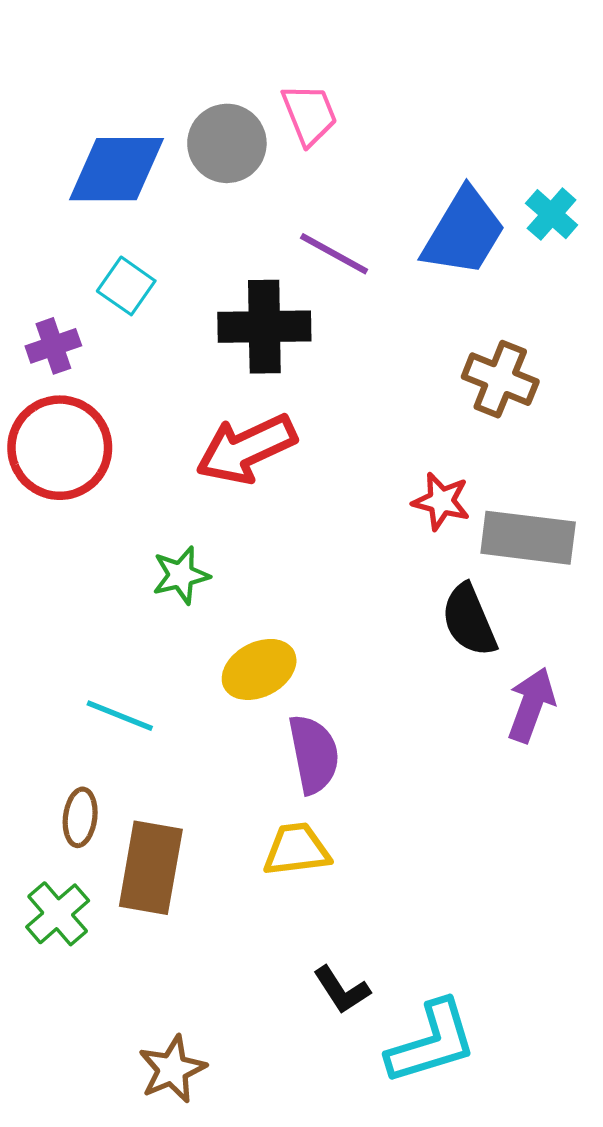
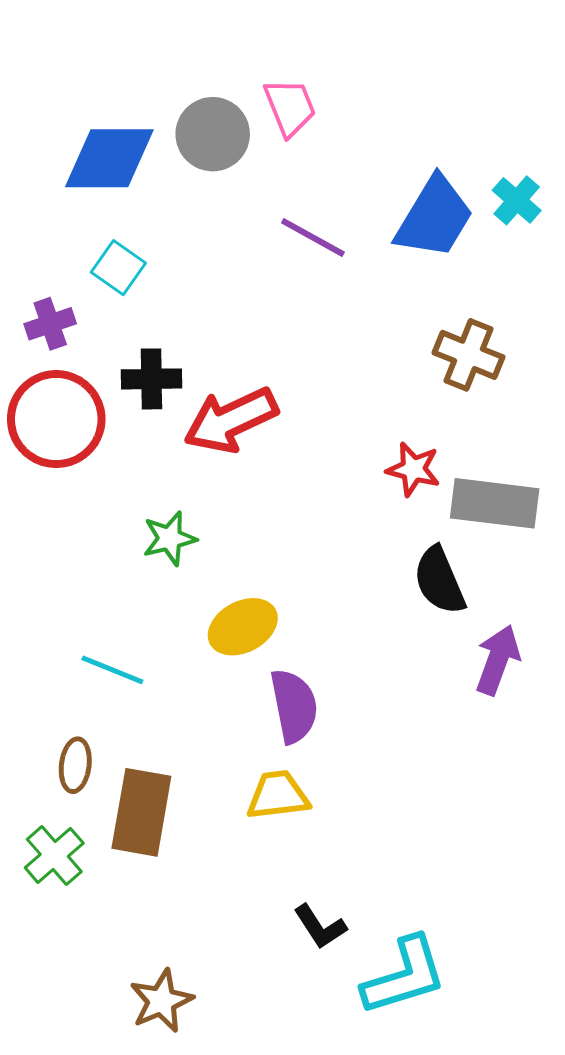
black cross: (264, 327) -> (151, 379), moved, size x0.7

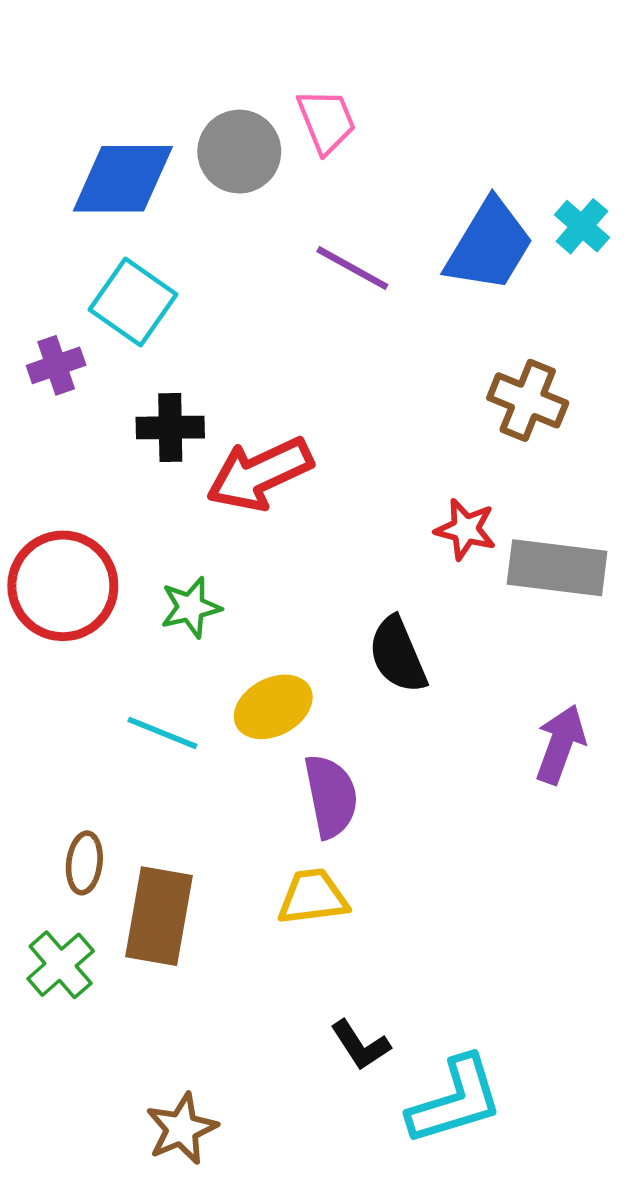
cyan square: (118, 268) -> (133, 302), size x1.4
red circle: (56, 419) -> (63, 586), moved
black semicircle: (439, 581) -> (398, 655), moved
cyan line: (112, 670) -> (162, 733), moved

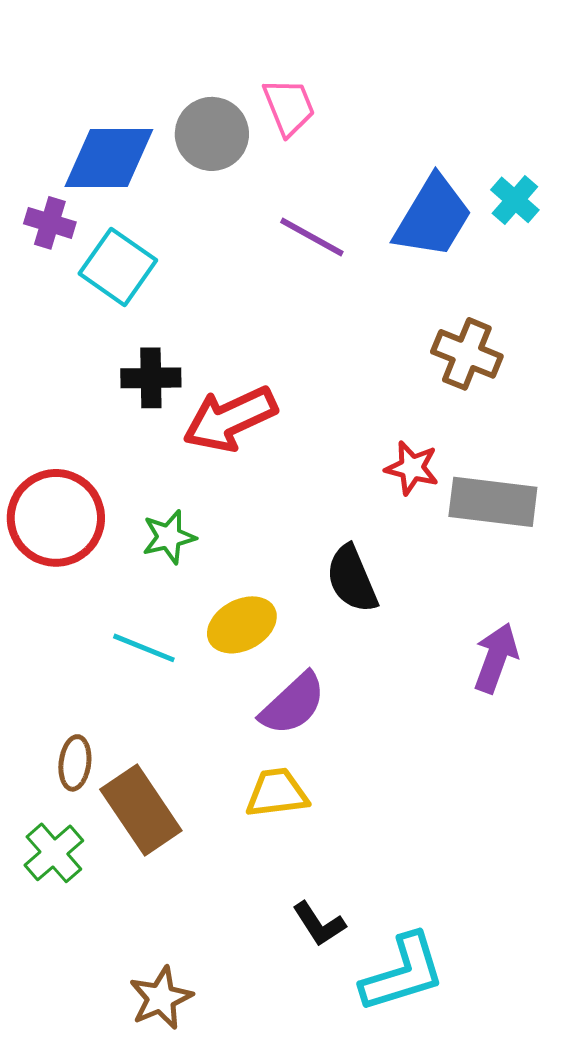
purple cross: (56, 365) -> (50, 223), moved, turned 36
purple semicircle: (331, 796) -> (293, 704), turned 58
brown rectangle: (159, 916) -> (141, 810), turned -44

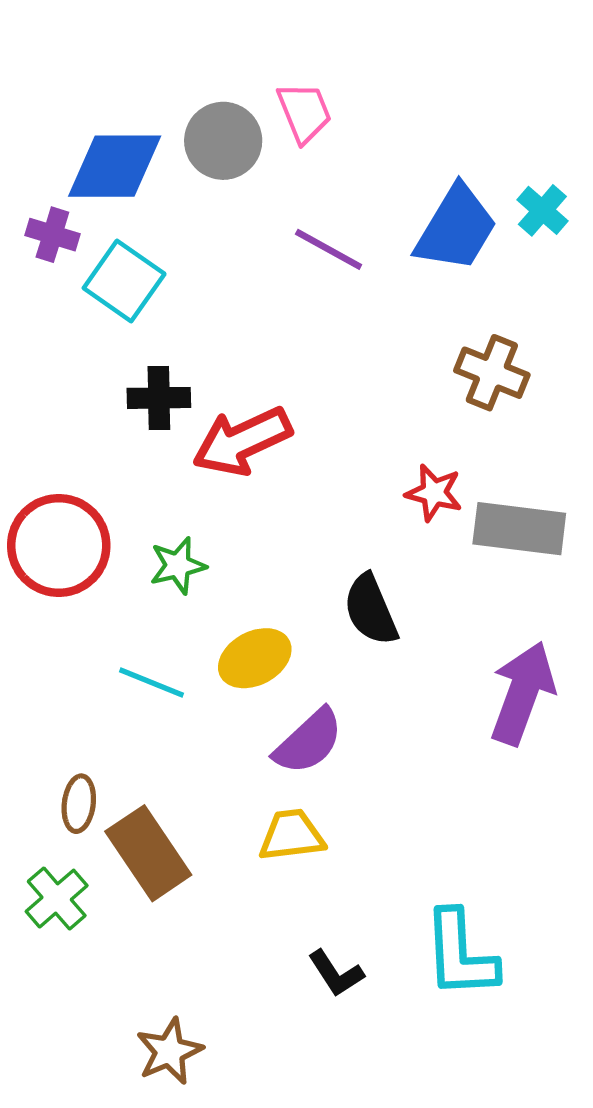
purple arrow: (496, 658) -> (522, 693), size x1.4
cyan L-shape: (403, 973) -> (460, 954), moved, turned 104

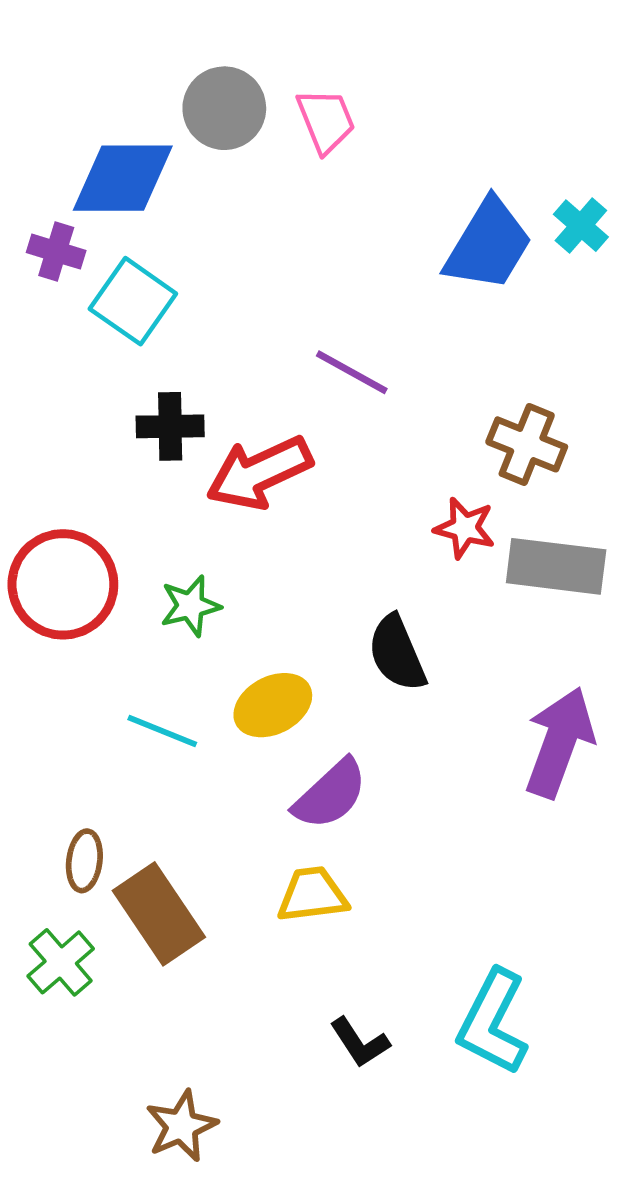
gray circle: (223, 141) -> (224, 108), moved
purple line: (329, 249) -> (352, 372), moved
brown cross: (492, 373) -> (527, 444), moved
cyan L-shape: (460, 954) -> (493, 1022), turned 30

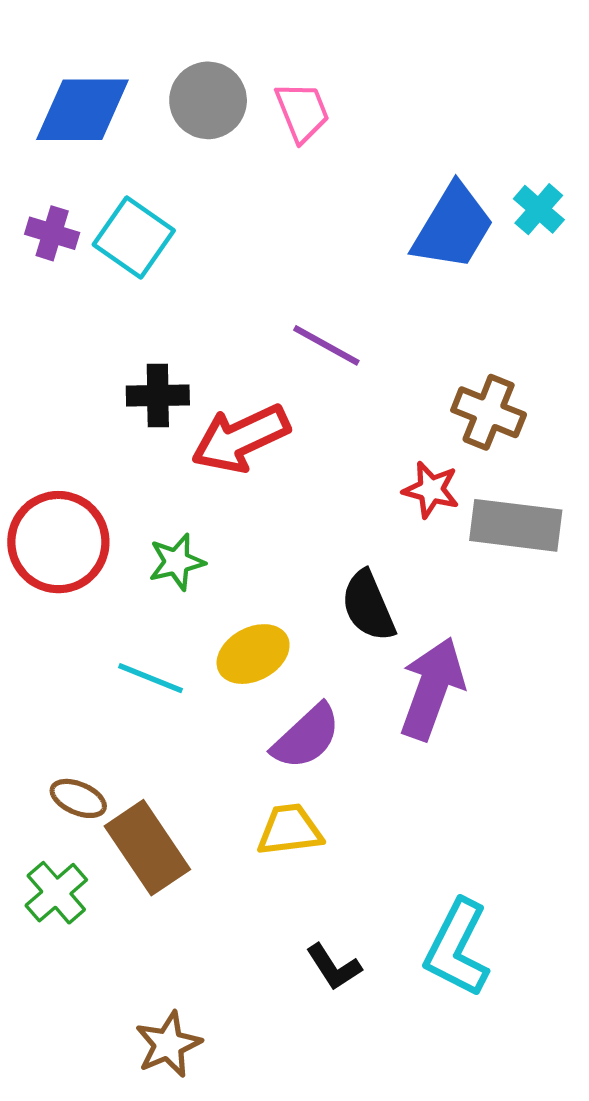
blue diamond: (123, 178) -> (82, 110), moved
cyan square: (133, 301) -> (134, 237), moved
purple arrow: (559, 742) -> (432, 689), moved
brown ellipse: (84, 861) -> (78, 798), turned -74

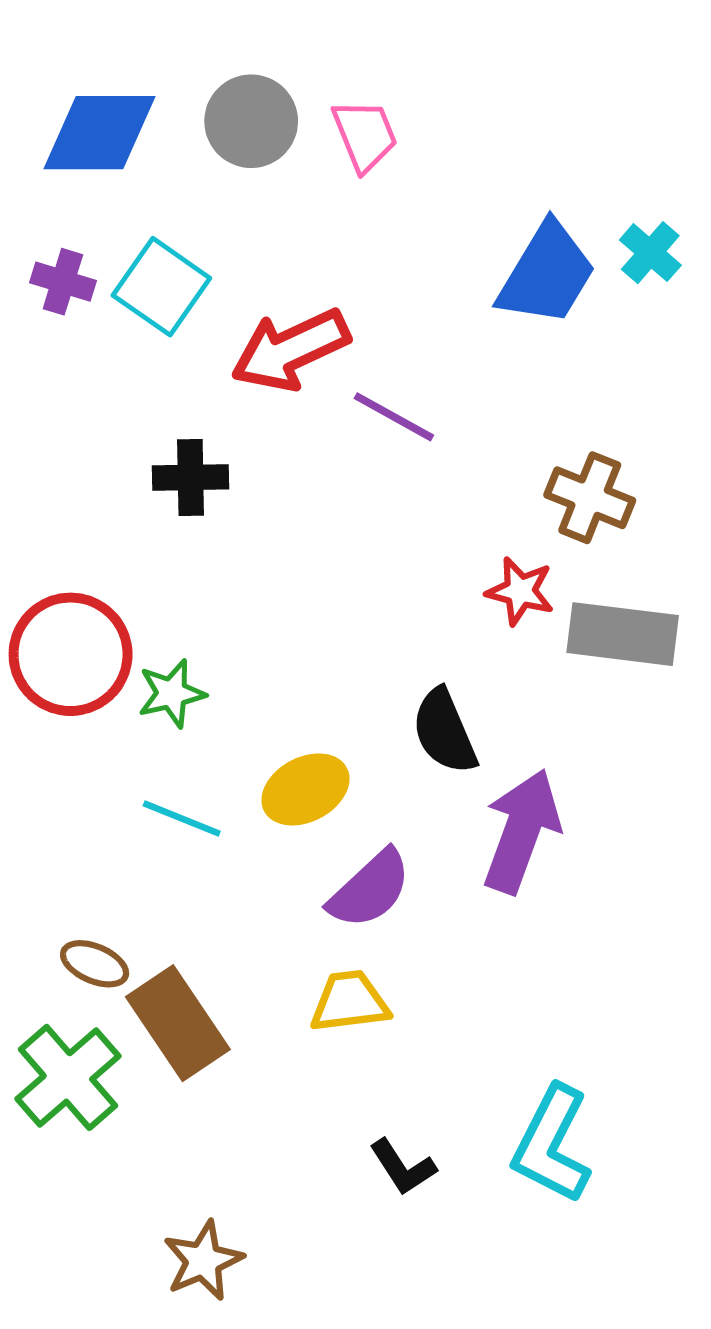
red arrow: (240, 438) -> (290, 350), moved
green star: (177, 562) -> (172, 693), moved
green cross: (56, 893) -> (68, 1077), size x1.4

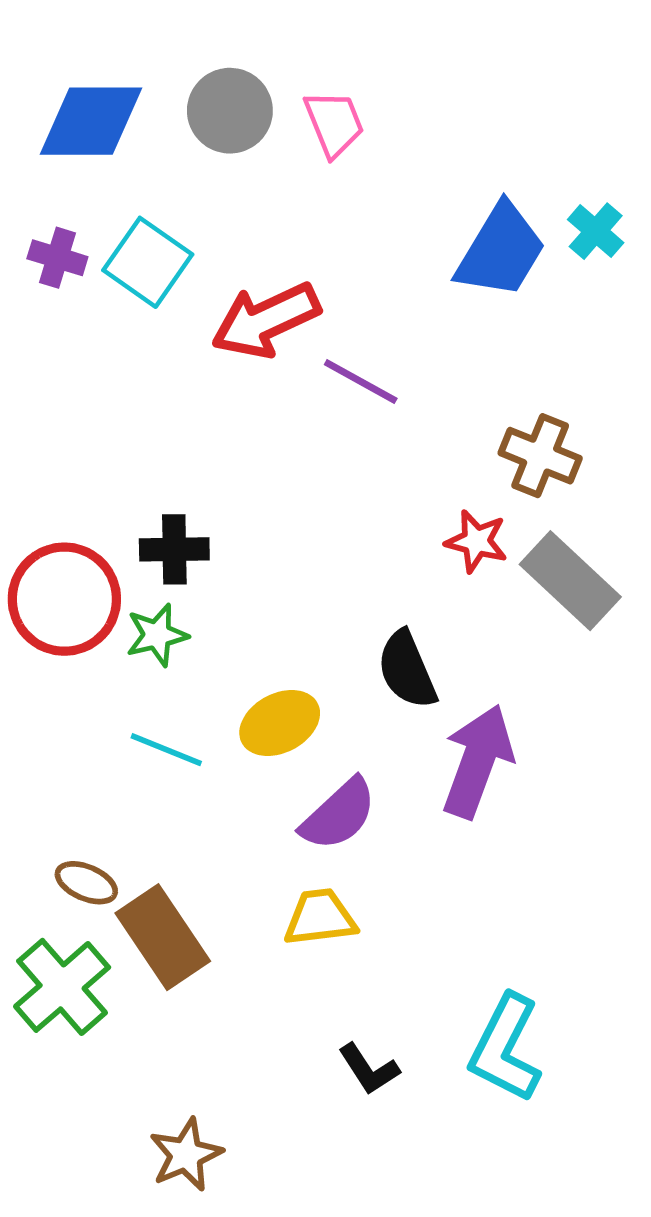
black cross: (191, 477) -> (174, 549), moved
gray rectangle: (623, 634) -> (570, 581), turned 36

